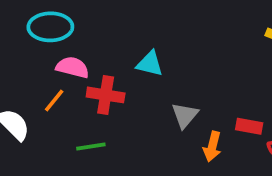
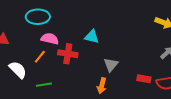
red rectangle: (249, 126) -> (144, 79), moved
green line: (91, 146) -> (44, 85), moved
orange arrow: (212, 146) -> (102, 86), moved

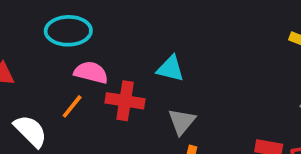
gray triangle: (111, 65) -> (182, 122), moved

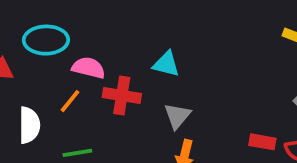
cyan ellipse: (68, 31) -> (46, 40), moved
white semicircle: (30, 131) -> (29, 125), turned 45

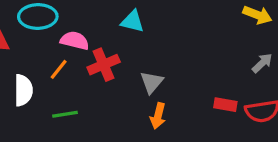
cyan triangle: (166, 64) -> (132, 21), moved
red cross: (122, 96) -> (104, 65), turned -32

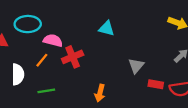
cyan triangle: (132, 21) -> (107, 28), moved
gray triangle: (152, 82) -> (136, 66), moved
orange arrow: (158, 116) -> (100, 93), moved

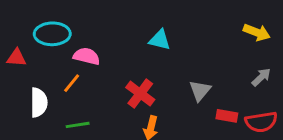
red cross: (73, 57) -> (140, 94), moved, turned -30

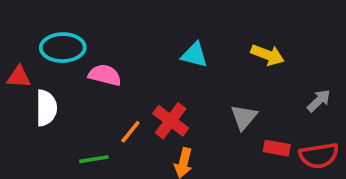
yellow arrow: (257, 32) -> (268, 55), moved
orange line: (72, 83) -> (130, 132), moved
white semicircle: (39, 103) -> (46, 108), moved

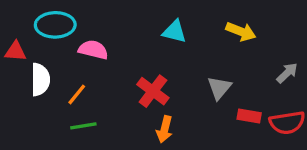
orange line: (130, 132) -> (77, 94), moved

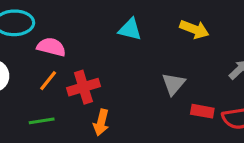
red cross: (153, 91) -> (83, 87), moved, turned 36
orange line: (77, 94) -> (48, 81), moved
orange arrow: (165, 129) -> (101, 122), moved

